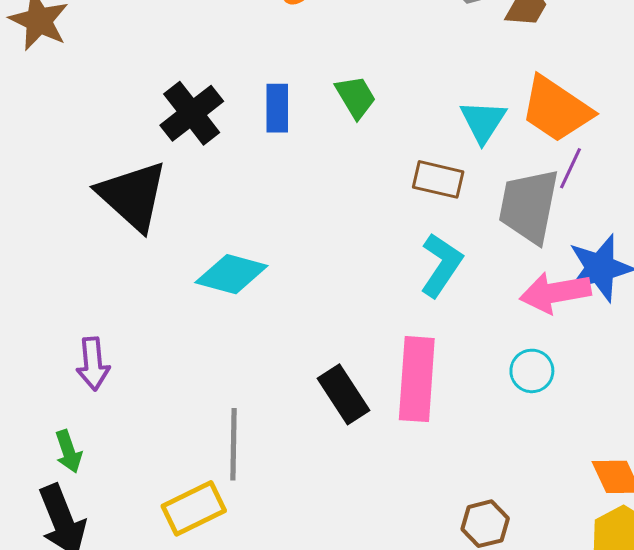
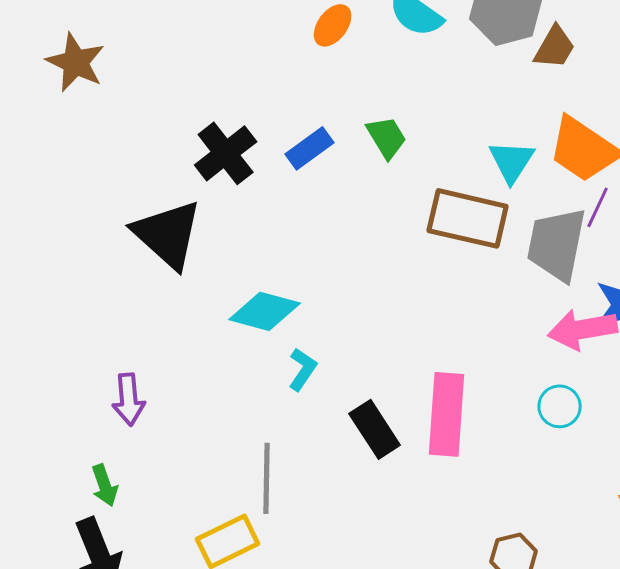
blue rectangle: (277, 108) -> (310, 148), turned 54
brown rectangle: (438, 179) -> (468, 218), size x1.6
cyan L-shape: (441, 265) -> (303, 369), moved, size x0.7

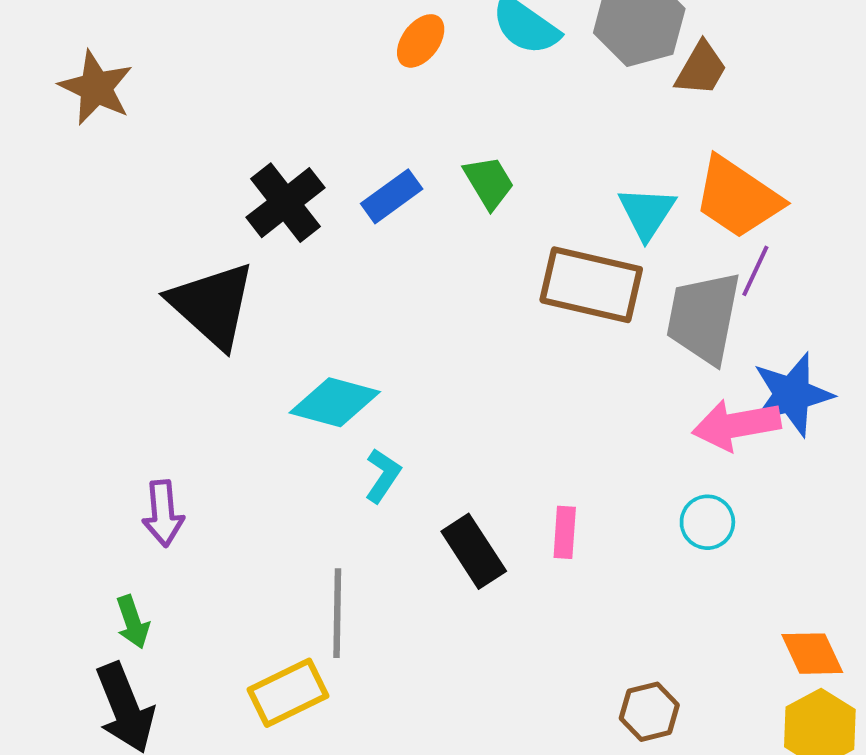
pink rectangle: (447, 414) -> (565, 532), size x0.5

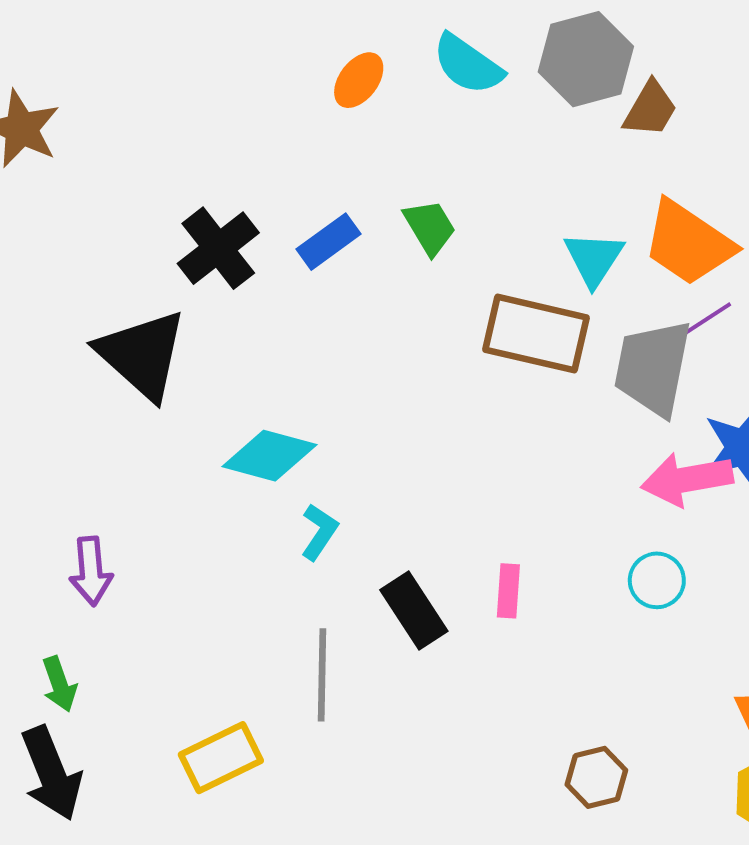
purple line: (755, 271) -> (707, 319), turned 32
gray line: (337, 613) -> (322, 675), moved

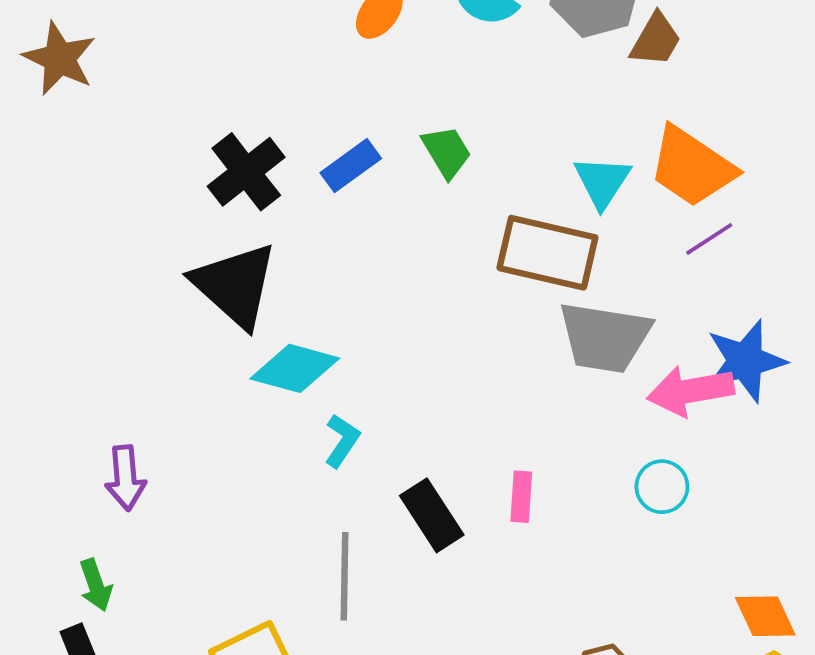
black triangle: (142, 355) -> (235, 285), moved
gray trapezoid: (653, 368) -> (605, 337), moved, turned -92

